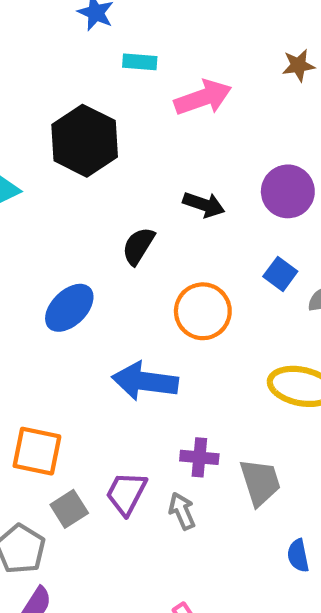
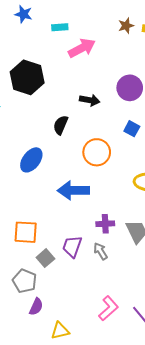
cyan rectangle: (140, 62) -> (60, 27), moved

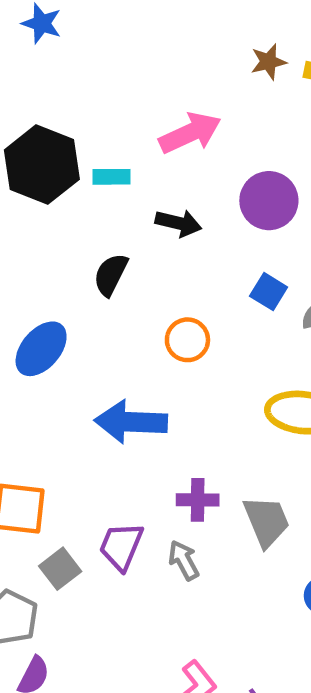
cyan rectangle: (60, 27) -> (112, 177), moved
pink arrow: (82, 48) -> (190, 133), moved
orange circle: (97, 152) -> (187, 340), size x0.7

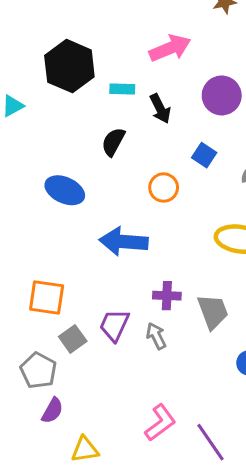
cyan rectangle: (112, 177) -> (122, 89), moved
black arrow: (178, 223) -> (160, 109), turned 48
blue square: (269, 292) -> (204, 155), moved
blue ellipse: (41, 349) -> (65, 190), turned 72

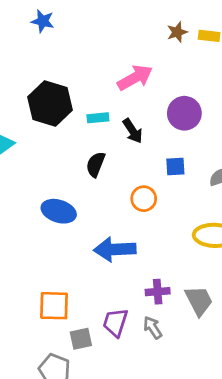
blue square: (204, 155) -> (175, 166), turned -30
gray square: (73, 339) -> (81, 339), turned 30

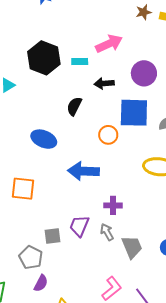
cyan rectangle: (98, 118) -> (80, 62), moved
black arrow: (133, 131) -> (104, 83), turned 114
blue square: (175, 166) -> (134, 113), size x2.0
gray trapezoid: (199, 301) -> (132, 247), moved
orange square: (54, 306) -> (23, 189), moved

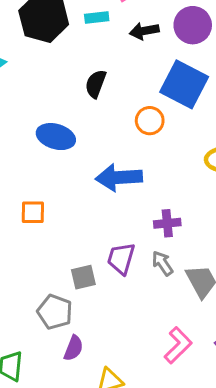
black arrow: (104, 83) -> (144, 31), moved
blue square: (134, 113) -> (184, 84), turned 32
orange square: (23, 189) -> (33, 212), size x0.7

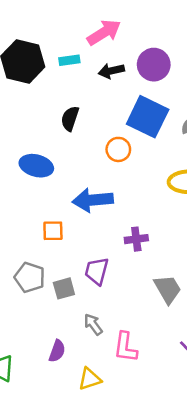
orange square: (33, 212) -> (53, 231), moved
gray arrow: (163, 263) -> (93, 324), moved
gray pentagon: (55, 312) -> (30, 277), moved
pink L-shape: (178, 345) -> (125, 347), moved, turned 144

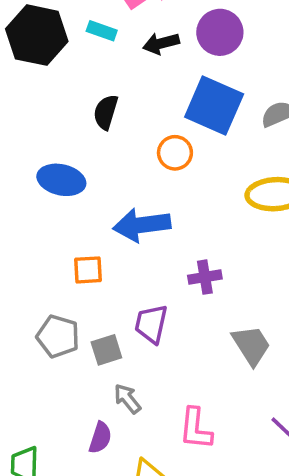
cyan rectangle: (69, 60) -> (102, 31), turned 30
gray arrow: (93, 324) -> (127, 399), moved

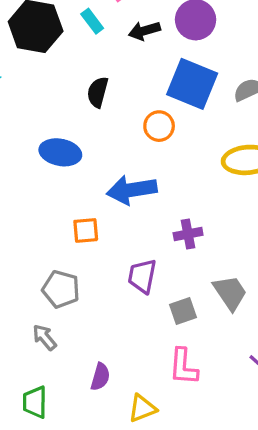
cyan rectangle: (102, 31) -> (92, 21), turned 35
gray square: (106, 350) -> (183, 311), moved
gray arrow: (127, 399) -> (45, 337), moved

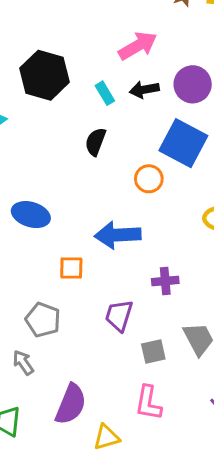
cyan rectangle: (92, 21) -> (105, 93), moved
blue ellipse: (60, 152) -> (31, 215), moved
purple semicircle: (100, 377) -> (71, 404), size x1.6

